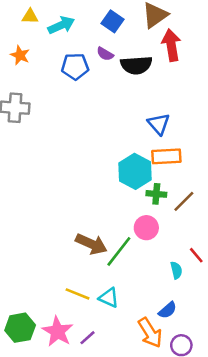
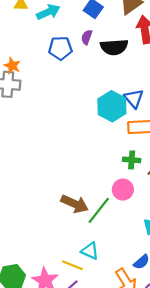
purple semicircle: (105, 54) -> (87, 37), turned 80
orange star: (20, 55) -> (12, 66), moved
cyan hexagon: (135, 171) -> (112, 106), moved
yellow line: (78, 294) -> (72, 265), moved

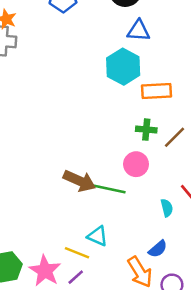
blue triangle: (134, 99) -> (139, 31), moved, turned -45
green line: (99, 210) -> (108, 189), turned 64

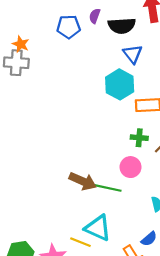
blue triangle: (139, 31) -> (133, 54), turned 48
cyan triangle: (98, 236) -> (98, 228), size x1.5

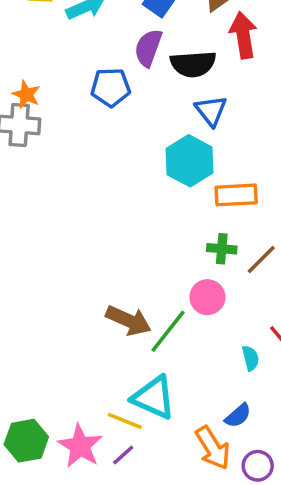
purple semicircle: (95, 16) -> (148, 48), size x1.5
blue pentagon: (69, 27) -> (111, 87), moved
green line: (107, 188) -> (168, 331), turned -64

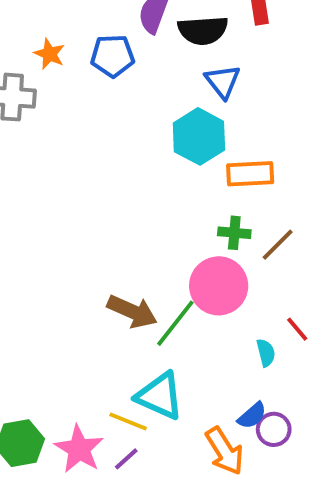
orange star: (26, 94) -> (50, 54), moved
pink circle: (207, 297) -> (219, 286), size x1.5
purple circle: (258, 466) -> (274, 429), moved

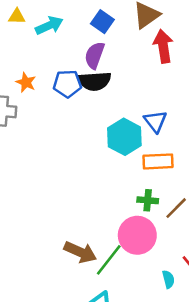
black semicircle: (203, 30) -> (95, 81), moved
blue triangle: (223, 81) -> (155, 121), moved

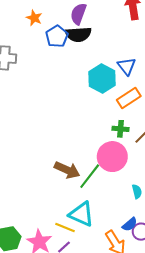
orange star: (26, 82) -> (34, 18), moved
blue pentagon: (67, 84) -> (57, 36), turned -30
orange rectangle: (158, 161) -> (129, 98), turned -30

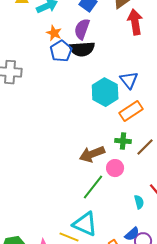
orange star: (34, 18) -> (54, 33), moved
pink circle: (112, 157) -> (115, 168), size x0.6
brown arrow: (67, 170) -> (92, 154), moved, turned 135

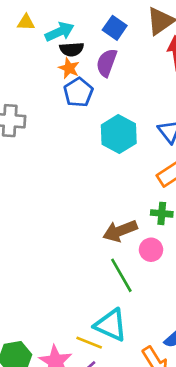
black semicircle: (82, 49) -> (72, 49), moved, size x0.7
cyan hexagon: (105, 92) -> (119, 134), moved
green line: (93, 187) -> (121, 275), turned -68

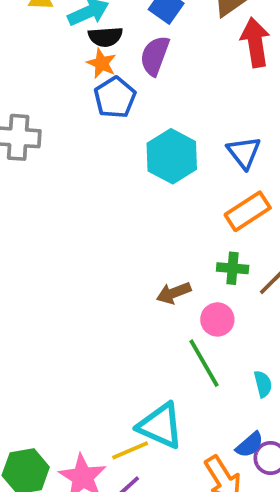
brown arrow: (120, 231) -> (174, 293), size x0.7
green line: (121, 275) -> (204, 363), moved
yellow line: (89, 343) -> (130, 450), turned -45

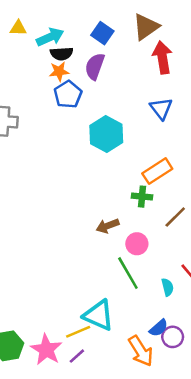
orange star: (102, 63) -> (59, 71), turned -30
blue triangle: (244, 152) -> (161, 108), moved
green cross: (233, 268) -> (142, 197), moved

